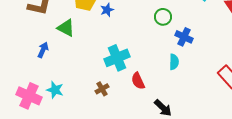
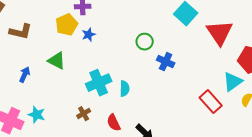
green triangle: (66, 28) -> (57, 61), moved
cyan semicircle: (174, 62) -> (125, 89), moved
red semicircle: (138, 81) -> (114, 123), moved

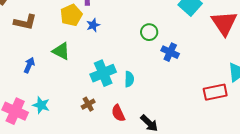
red rectangle: (211, 102) -> (215, 92), turned -60

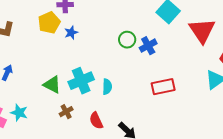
green triangle: (61, 51) -> (52, 85), moved
blue cross: (170, 52) -> (148, 46), moved, turned 36
red rectangle: (215, 92) -> (163, 87), moved

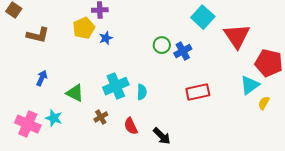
green triangle: (52, 85) -> (75, 93), moved

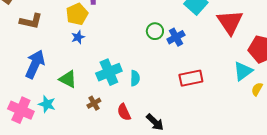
blue star: (106, 38) -> (78, 37), moved
blue arrow: (42, 78) -> (35, 64), size x1.8

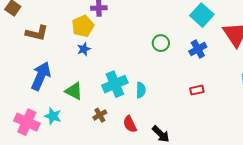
blue cross: (176, 37) -> (198, 49), moved
red rectangle: (191, 78) -> (197, 90), size x0.6

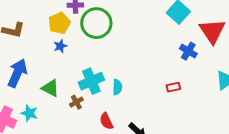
green circle: (161, 43) -> (96, 23), moved, size x1.8
blue cross: (198, 49) -> (188, 51), moved, turned -30
brown cross: (100, 115) -> (76, 102), moved

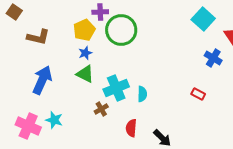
red rectangle: (173, 87) -> (198, 94), turned 40
green triangle: (50, 88) -> (85, 74), moved
red semicircle: (106, 121) -> (131, 128), turned 30

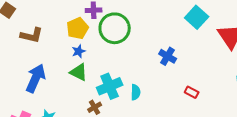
blue cross: (213, 58) -> (168, 56), moved

